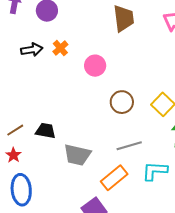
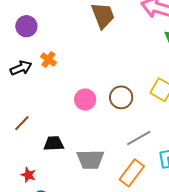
pink circle: (95, 66) -> (85, 100), moved
brown line: (15, 130) -> (22, 123), moved

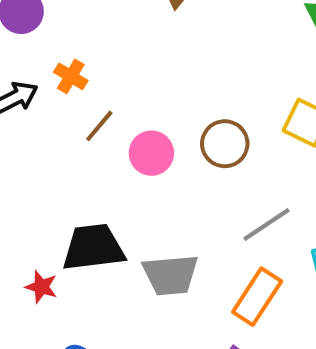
brown line: (22, 123) -> (99, 126), moved
black trapezoid: (54, 143) -> (93, 247), size x1.5
red star: (28, 175) -> (41, 287), moved

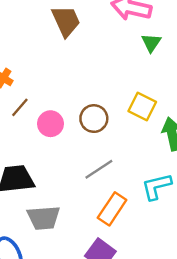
gray line: (266, 224) -> (99, 169), moved
gray trapezoid: (170, 275) -> (44, 218), moved

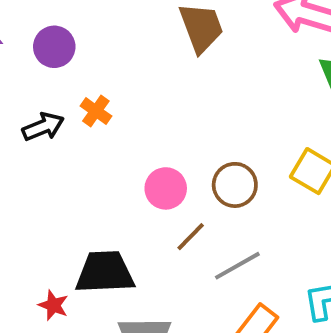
brown line: (20, 107) -> (191, 237), moved

